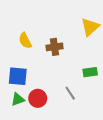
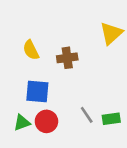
green rectangle: (90, 72) -> (111, 119), moved
blue square: (18, 76) -> (37, 92), moved

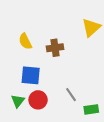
green rectangle: (111, 119) -> (91, 109), moved
green triangle: (22, 123) -> (18, 101), turned -32

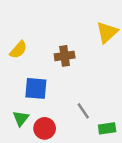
yellow semicircle: (25, 41) -> (18, 50), moved, turned -112
red circle: (38, 100) -> (45, 128), moved

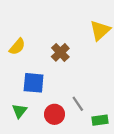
brown cross: (65, 56) -> (60, 52), turned -36
red circle: (45, 128) -> (55, 114), moved

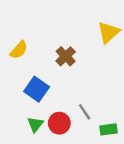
blue square: (34, 83) -> (37, 89), turned 30
green triangle: (20, 111) -> (35, 124), moved

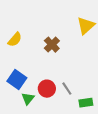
blue square: (37, 89) -> (17, 80), moved
red circle: (59, 123) -> (47, 89), moved

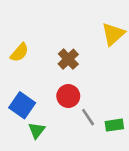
red circle: (47, 89) -> (68, 96), moved
green rectangle: (86, 103) -> (114, 125), moved

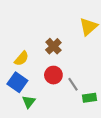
yellow semicircle: (19, 52) -> (22, 59), moved
gray line: (88, 117) -> (73, 84), moved

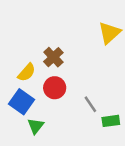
brown cross: (53, 46) -> (53, 57), moved
red circle: (53, 75) -> (55, 88), moved

